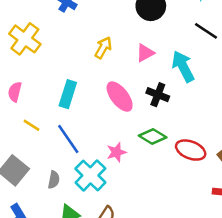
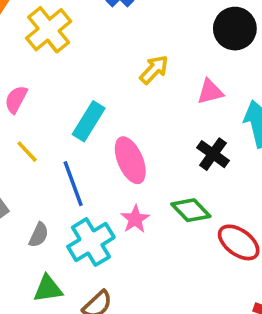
pink ellipse: (120, 97) -> (130, 160), moved
pink star: (116, 152) -> (135, 219), turned -30

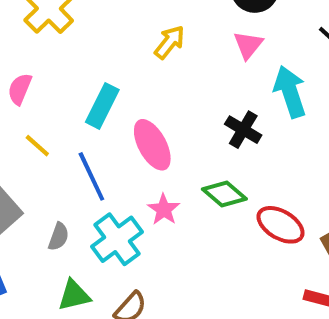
pink triangle: (210, 92) -> (248, 45), moved, turned -32

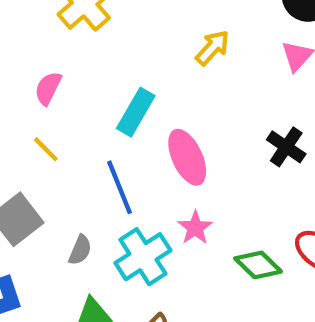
yellow line: (37, 146) -> (46, 149), moved
green diamond: (224, 194) -> (258, 265), moved

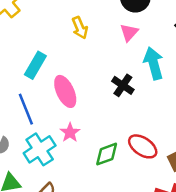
yellow arrow: (213, 48) -> (80, 28), turned 115
green diamond: (258, 265) -> (107, 154), turned -64

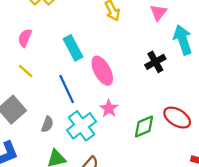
cyan rectangle: (35, 65) -> (73, 48), turned -55
black cross: (123, 85) -> (155, 62), turned 30

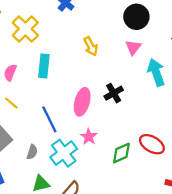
cyan rectangle: (73, 48) -> (44, 66), moved, turned 35
black cross: (155, 62) -> (114, 93), moved
pink ellipse: (102, 71) -> (82, 102), turned 44

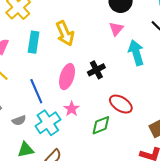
yellow arrow: (91, 46) -> (65, 33), moved, size x1.4
red ellipse: (152, 144) -> (121, 104), moved
gray semicircle: (32, 152) -> (19, 120), turned 48

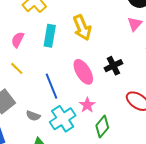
pink ellipse: (67, 77) -> (83, 72), turned -50
gray semicircle: (19, 120) -> (33, 116), turned 40
green diamond: (101, 125) -> (102, 127), moved, turned -30

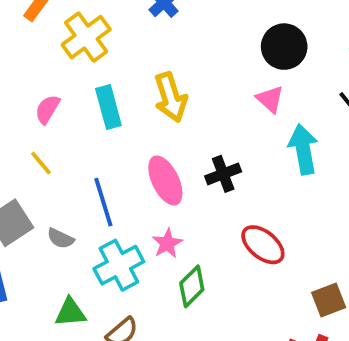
pink triangle: (135, 24) -> (270, 99), turned -35
cyan rectangle: (50, 36) -> (108, 107), turned -30
gray semicircle: (33, 116) -> (60, 238), moved

